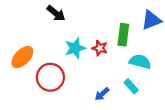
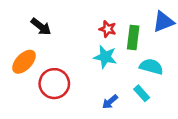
black arrow: (56, 13) -> (41, 27), moved
cyan star: (75, 48) -> (105, 57), moved, turned 30
red star: (100, 48) -> (108, 29), moved

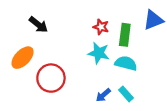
cyan semicircle: (151, 67) -> (126, 63), moved
cyan rectangle: (142, 93) -> (126, 94), moved

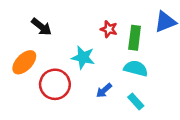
cyan star: (99, 53) -> (83, 57), moved
blue arrow: (103, 95) -> (104, 90), moved

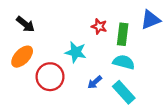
black arrow: (41, 27) -> (25, 24), moved
cyan rectangle: (136, 101) -> (124, 92), size x1.5

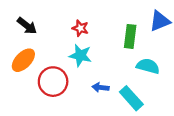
red star: (99, 26) -> (80, 28), moved
cyan semicircle: (124, 62) -> (148, 66), moved
blue arrow: (95, 82) -> (100, 87), turned 48

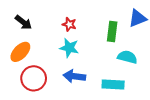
red circle: (53, 82) -> (34, 78), moved
blue arrow: (100, 87) -> (74, 76), moved, size x1.5
cyan rectangle: (131, 98) -> (113, 84), turned -45

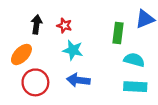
black arrow: (23, 22) -> (36, 24), moved, turned -120
red star: (69, 24) -> (64, 26), moved
cyan rectangle: (113, 84) -> (135, 87), moved

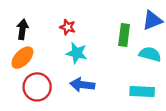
black arrow: (36, 24) -> (22, 29), moved
cyan semicircle: (134, 60) -> (150, 54), moved

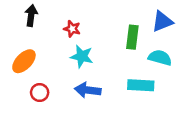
black arrow: (22, 29) -> (31, 15), moved
red circle: (37, 87) -> (40, 93), size x0.6
cyan rectangle: (142, 91) -> (141, 85), moved

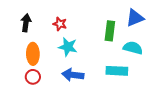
black arrow: (31, 15) -> (26, 23), moved
orange ellipse: (24, 61) -> (33, 54), moved, turned -45

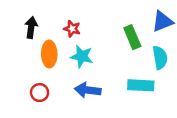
green rectangle: (110, 31) -> (132, 37), turned -30
cyan semicircle: (133, 48) -> (160, 58), turned 66
orange ellipse: (33, 54) -> (49, 54), moved

